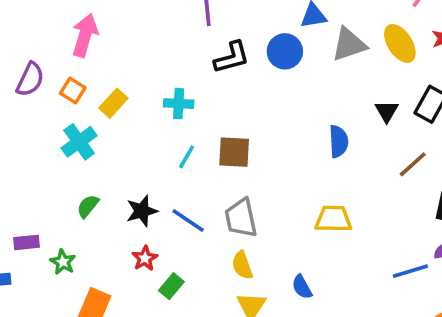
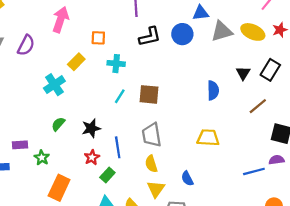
yellow ellipse: (400, 43) -> (253, 32), turned -35
orange square: (73, 90) -> (98, 38), moved, turned -32
blue line: (188, 221) -> (118, 147), moved, turned 45

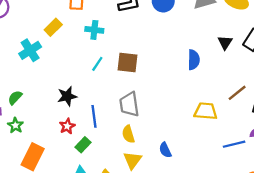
brown line: (258, 106) -> (237, 93), moved
green semicircle: (58, 124) -> (15, 98), moved
yellow trapezoid: (208, 138) -> (206, 111), moved

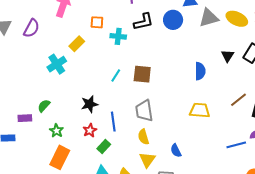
cyan cross: (94, 30) -> (118, 36), moved
yellow trapezoid: (206, 111) -> (200, 110), moved
green star: (15, 125) -> (56, 131), moved

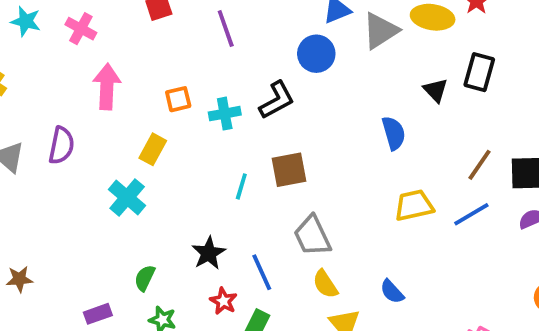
black L-shape: (143, 22) -> (277, 100), moved
green semicircle: (44, 106) -> (145, 278), moved
blue line: (236, 145) -> (471, 214), moved

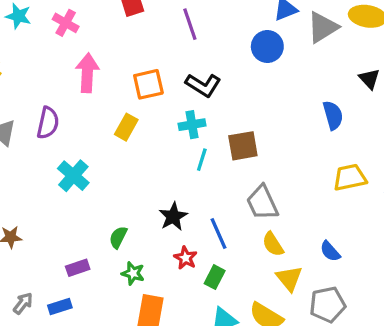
orange square: (178, 99) -> (148, 84), size x1.4
black L-shape: (277, 100) -> (203, 85), moved, turned 60
cyan cross: (225, 114) -> (192, 125), moved
cyan cross: (127, 198) -> (73, 176), moved

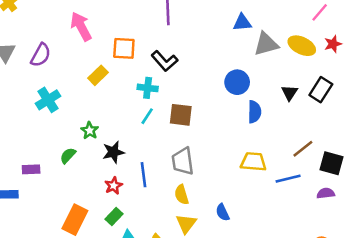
blue circle: (267, 47) -> (237, 82), moved
pink arrow: (87, 73) -> (81, 26), turned -48
green star: (133, 273) -> (90, 131), moved
green rectangle: (215, 277) -> (114, 217), moved

